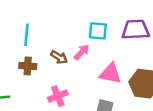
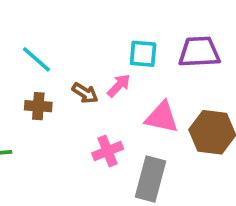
cyan line: (26, 35) -> (36, 59), turned -55
pink cross: (58, 96) -> (108, 151), moved

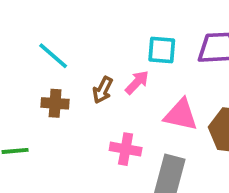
brown arrow: (85, 93) -> (103, 90), turned 85
pink cross: (108, 151) -> (126, 149), turned 32

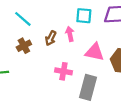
pink arrow: (137, 82) -> (70, 34), turned -56
brown cross: (55, 103) -> (24, 46), turned -32

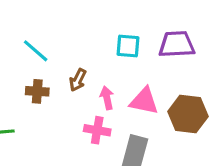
pink arrow: (70, 34) -> (107, 98), moved
brown cross: (24, 46) -> (37, 91), turned 32

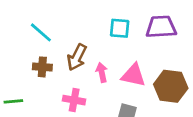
brown arrow: (78, 80) -> (77, 57), size x1.4
pink cross: (97, 130) -> (74, 100), moved

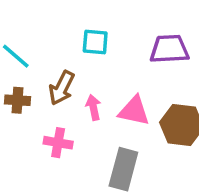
cyan square: (120, 28) -> (95, 42), moved

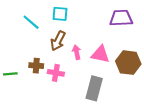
cyan square: (95, 42) -> (60, 14), moved
brown cross: (17, 100) -> (36, 66), moved

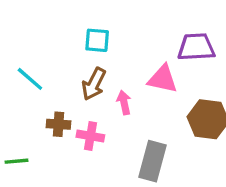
cyan line: (31, 22) -> (30, 79), moved
pink triangle: (100, 54) -> (163, 79), moved
green line: (10, 74) -> (17, 161), moved

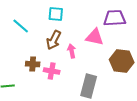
cyan line: (30, 79) -> (21, 26), moved

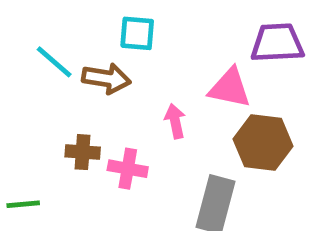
brown arrow: (54, 40) -> (106, 78), moved, turned -108
brown hexagon: (122, 61) -> (263, 143), moved

